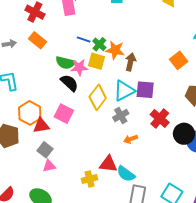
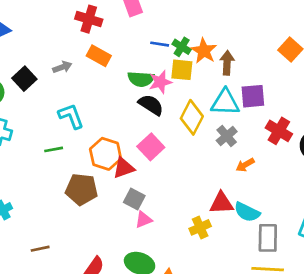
orange star: (115, 50) -> (204, 51), turned 30
cyan triangle: (124, 91) -> (225, 102), turned 40
pink square: (64, 114) -> (151, 147), turned 30

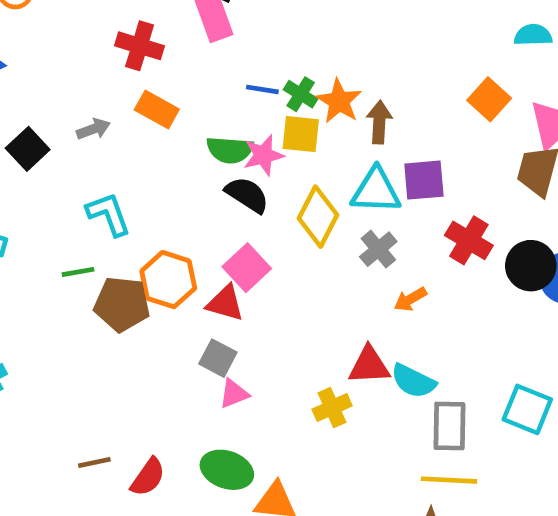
red triangle: (124, 168) -> (225, 303), moved, turned 35
brown pentagon: (82, 189) -> (122, 304), moved
brown line: (40, 249) -> (94, 463), moved

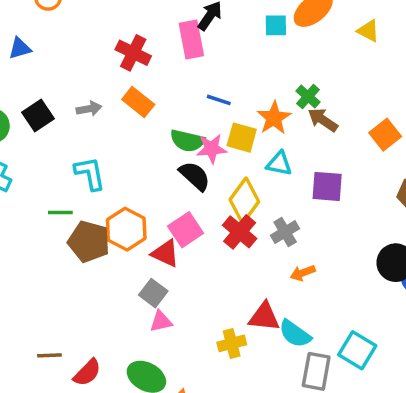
green cross: (301, 94) -> (308, 97), moved
brown arrow: (379, 122) -> (323, 120), moved, turned -68
cyan triangle: (376, 191) -> (279, 164), moved, size x0.7
red cross: (469, 240) -> (240, 232), moved
cyan square: (527, 409) -> (357, 350), moved

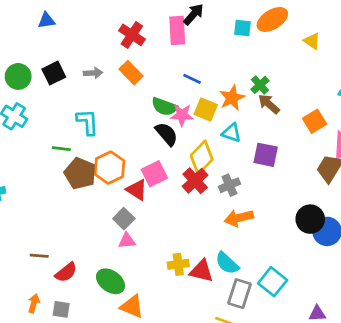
orange arrow: (303, 273) -> (239, 218), size x1.5
red triangle: (264, 317) -> (201, 271), moved

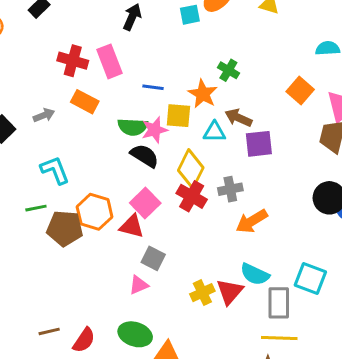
pink rectangle: (177, 30) -> (110, 61), moved
brown arrow: (269, 104) -> (238, 118), moved
gray cross: (229, 185) -> (230, 189), turned 30
gray square: (124, 219) -> (153, 258), moved
red triangle: (201, 271) -> (230, 292), turned -45

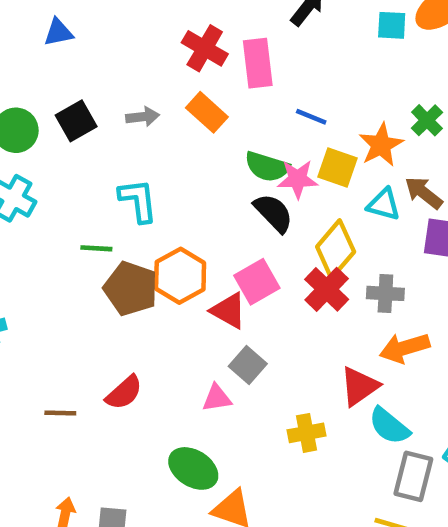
red triangle: (230, 292) -> (359, 386), moved
brown line: (49, 331) -> (60, 413), moved
red semicircle: (84, 340) -> (124, 393), moved

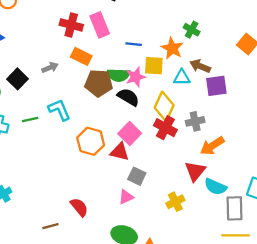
green line: (96, 248) -> (30, 119), moved
brown pentagon: (131, 289) -> (99, 83), moved
red semicircle: (124, 393) -> (79, 207), turned -72

